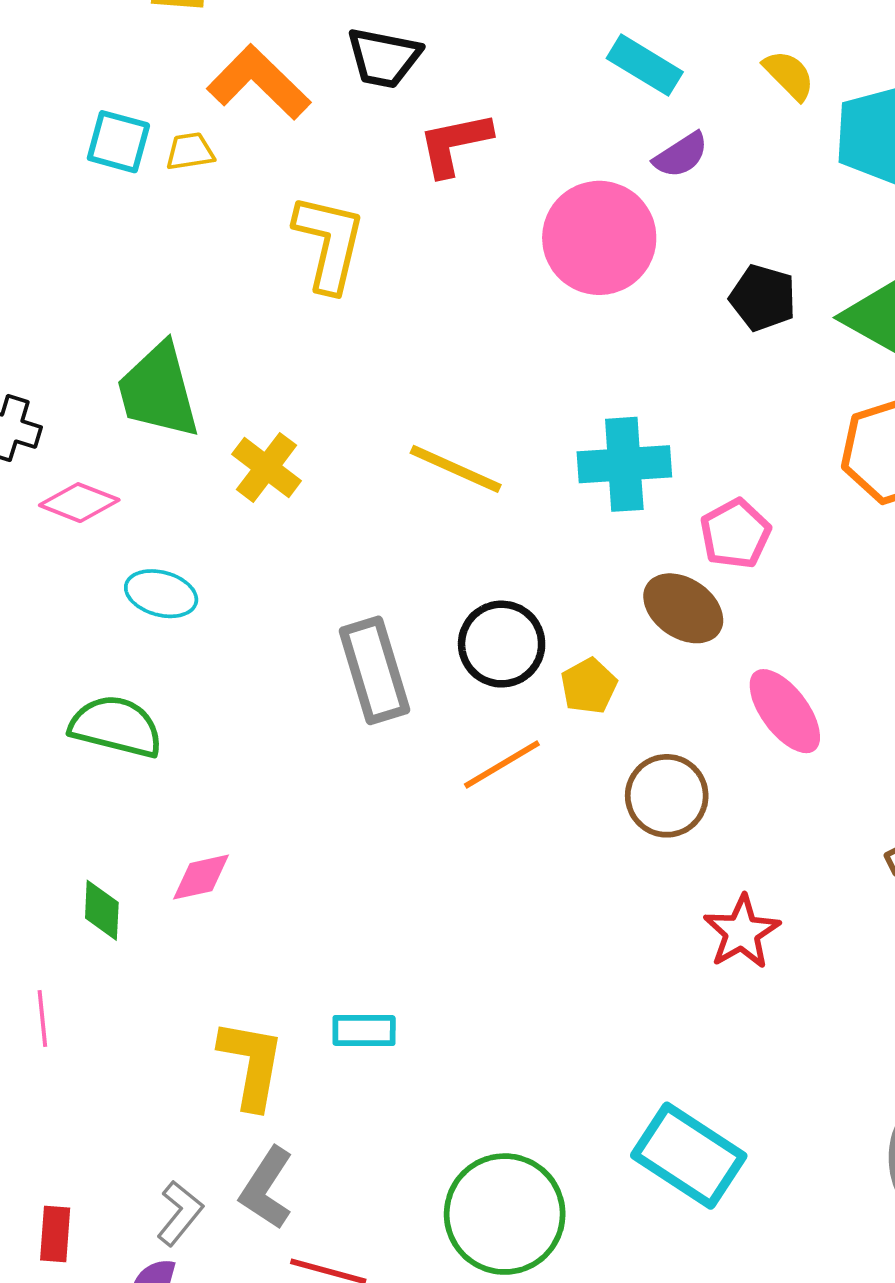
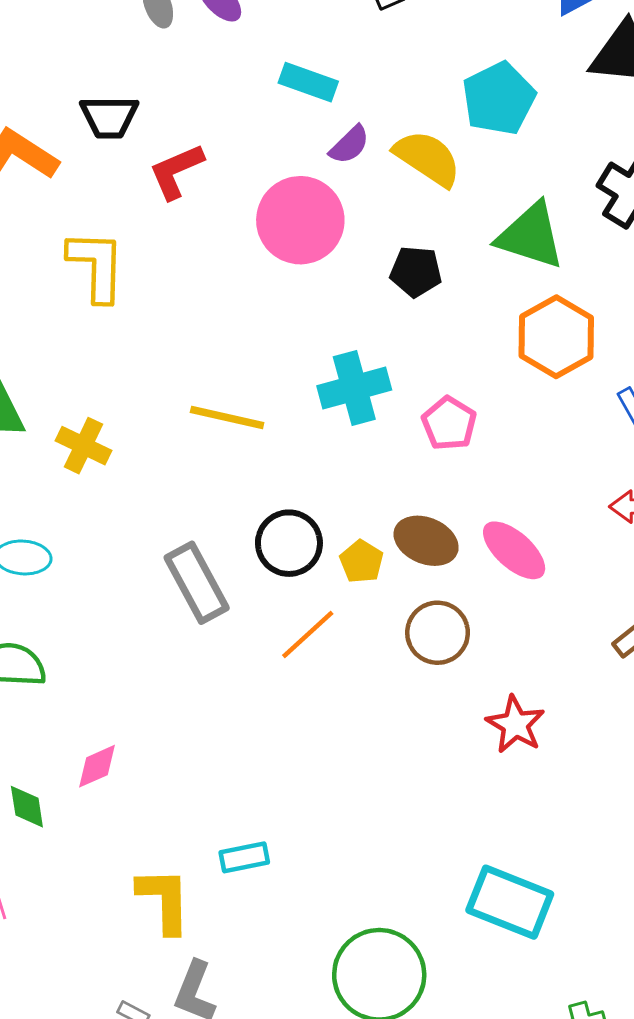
yellow semicircle: (789, 75) -> (427, 158), moved, size x1.6
black pentagon: (763, 298) -> (416, 272), moved
brown ellipse: (683, 608) -> (426, 541), moved

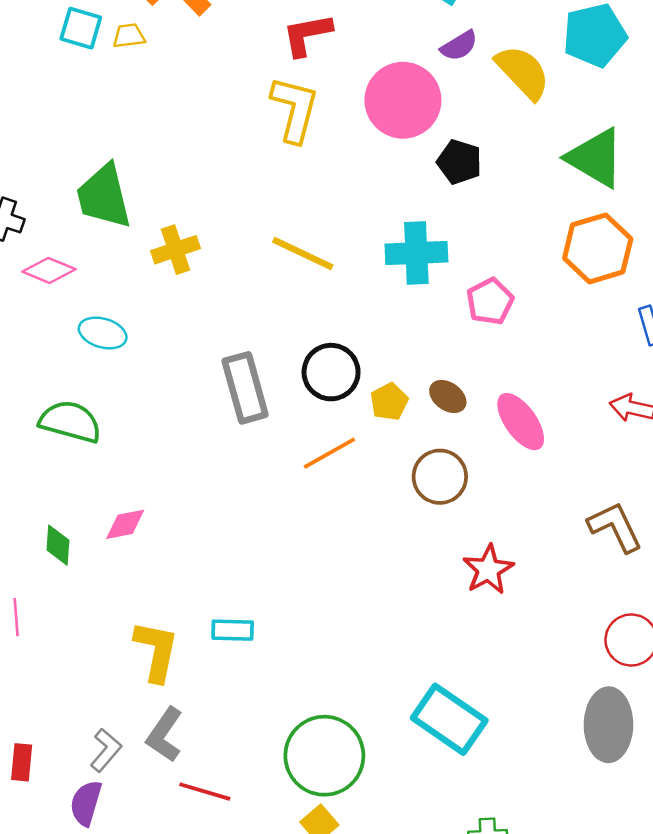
yellow L-shape: (96, 266) -> (295, 109), moved
black pentagon: (416, 272) -> (459, 162), moved
yellow cross: (84, 446) -> (176, 250), turned 33
brown ellipse: (426, 541) -> (448, 396), size x0.7

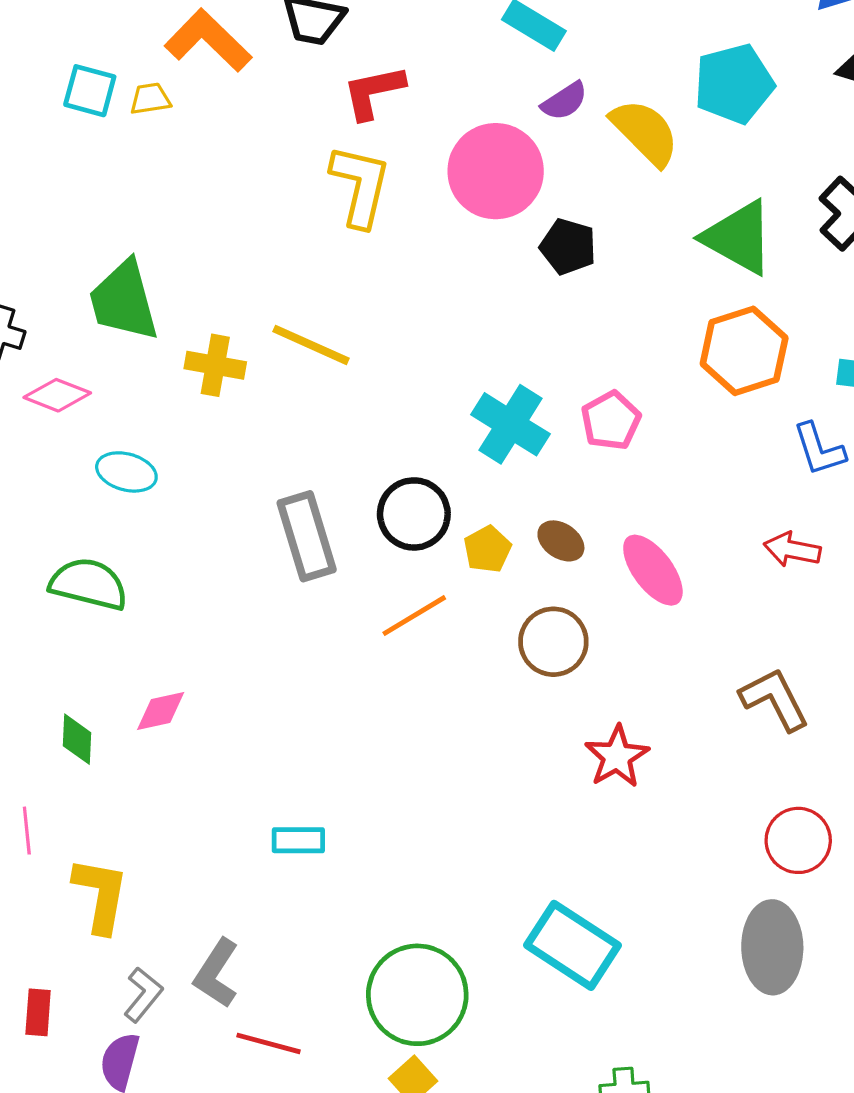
yellow cross: (176, 250) -> (215, 365), turned 30
cyan cross: (416, 253) -> (510, 424), moved, turned 36
yellow line: (303, 254) -> (311, 345), moved
yellow L-shape: (156, 651) -> (101, 895), moved

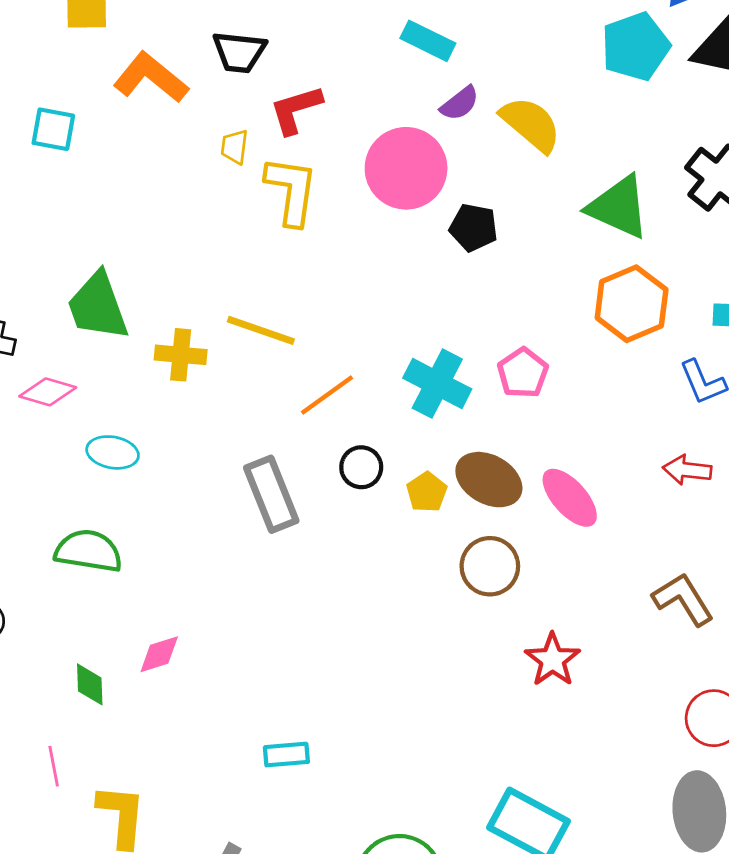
cyan pentagon: (734, 84) -> (636, 47), moved
yellow trapezoid: (150, 99) -> (235, 147), moved, turned -69
black circle: (414, 514) -> (361, 467), size x0.7
brown ellipse: (561, 541) -> (489, 480), size x1.6
orange line: (414, 616) -> (327, 395), moved

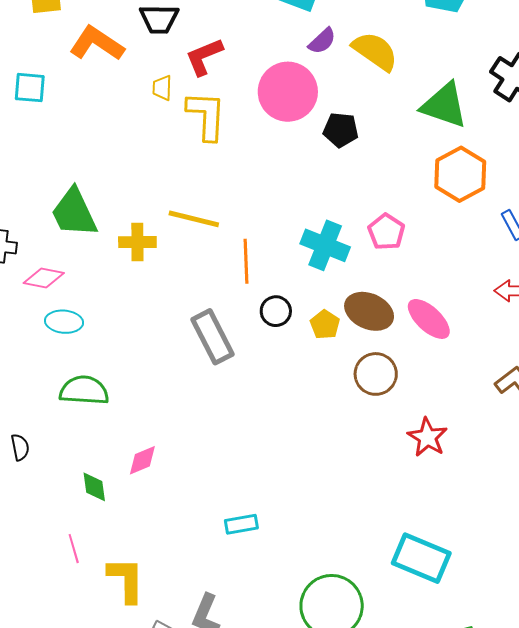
orange line: (327, 395) -> (246, 261), turned -51
cyan ellipse: (113, 452) -> (64, 322), moved

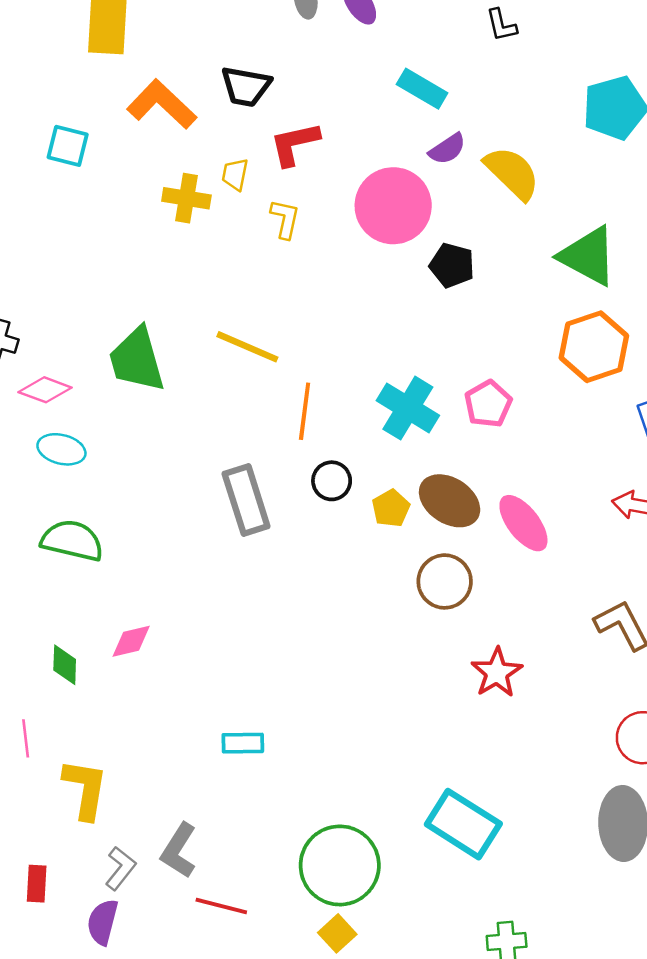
yellow L-shape: (206, 116) -> (285, 219), size x0.6
green trapezoid: (74, 213) -> (137, 360), moved
yellow cross: (137, 242) -> (186, 198), moved

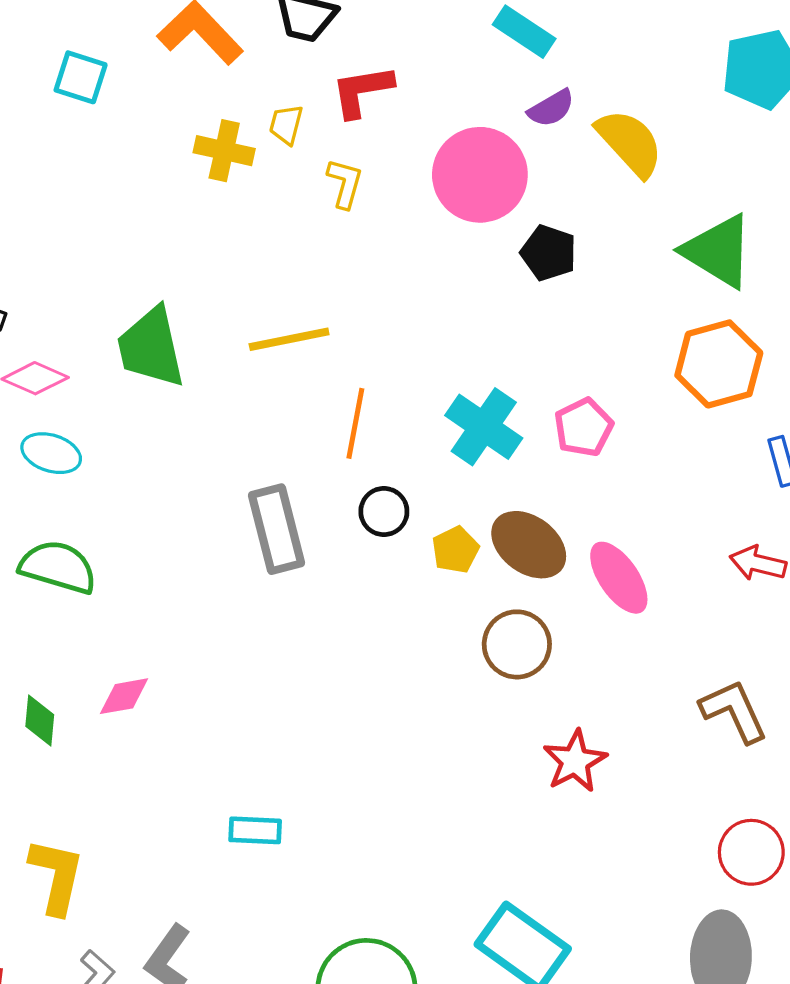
yellow line: (247, 347) -> (289, 339), turned -38

